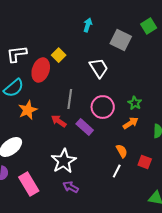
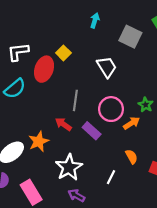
orange star: (28, 110) -> (39, 141), moved
orange arrow: (131, 123) -> (132, 123), moved
white line: (117, 171) -> (111, 177), moved

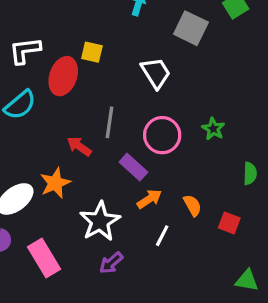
yellow square: (63, 53) -> (92, 52), turned -32
orange arrow: (132, 123) -> (149, 199), moved
red arrow: (63, 124) -> (79, 146), moved
purple arrow: (76, 195) -> (111, 263), turned -70

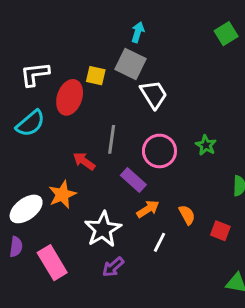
gray square: (191, 28) -> (130, 64), moved

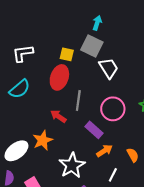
red ellipse: (70, 97) -> (59, 77), moved

